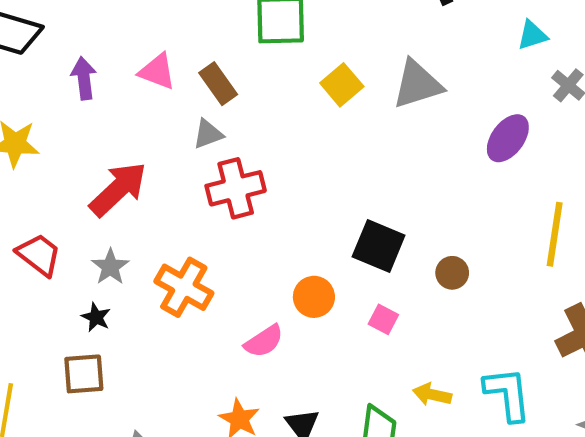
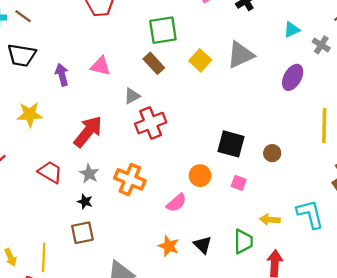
cyan triangle: (532, 35) -> (292, 30), moved
brown rectangle: (218, 84) -> (154, 63), moved

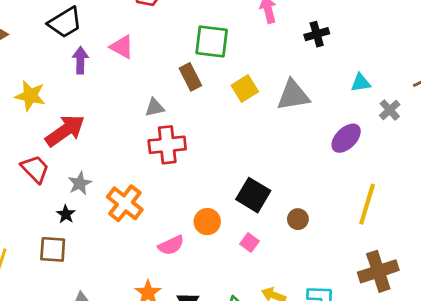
black trapezoid: (22, 55) -> (65, 22), moved, turned -56
pink triangle: (101, 66) -> (122, 47), moved
red arrow: (88, 132) -> (65, 131), moved

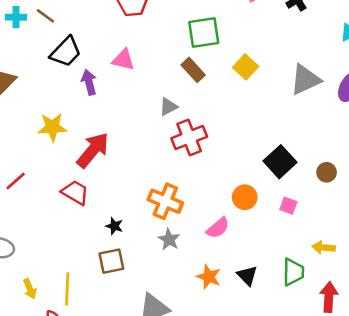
gray triangle: (293, 95) -> (305, 80), moved
gray star: (80, 183) -> (169, 239), moved
black square: (253, 195) -> (280, 162), turned 32

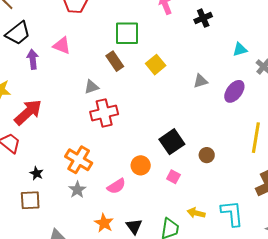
gray triangle: (305, 80) -> (200, 81), size x0.6

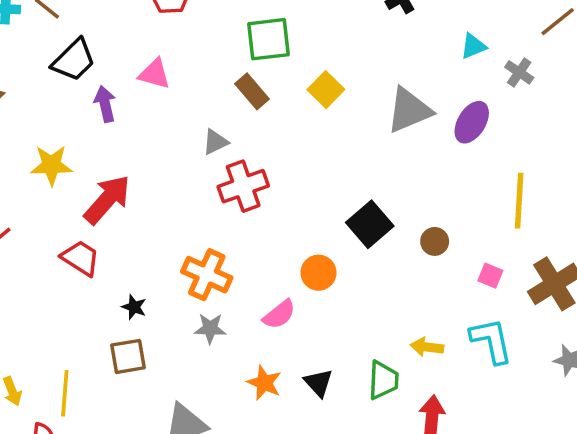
gray triangle: (200, 81) -> (409, 110), size x1.8
pink square: (173, 177) -> (490, 276), moved
gray star: (77, 190) -> (210, 328), turned -30

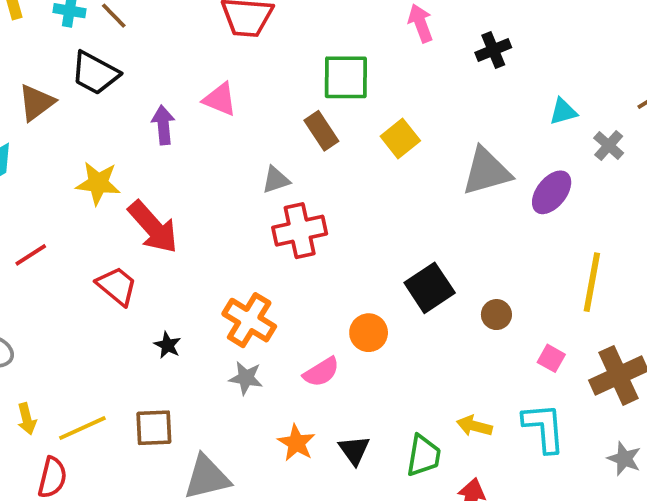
black trapezoid: (74, 60) -> (95, 73), moved, turned 66
red arrow: (107, 199) -> (153, 227), turned 90
brown square: (128, 356) -> (154, 428), moved
yellow line: (65, 393) -> (82, 428), turned 54

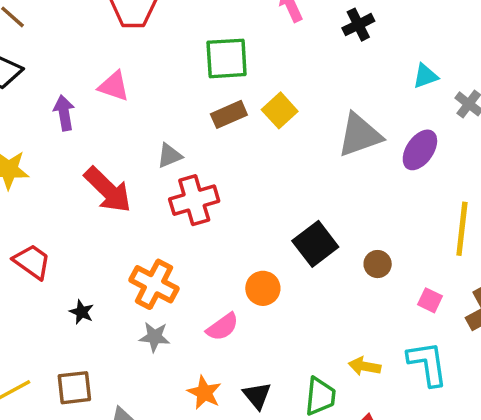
brown rectangle: (321, 131) -> (229, 114), moved, turned -76
red arrow: (153, 227) -> (108, 190), moved

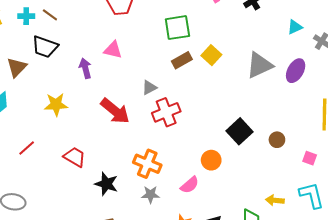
black star: (82, 312) -> (106, 184), size x1.6

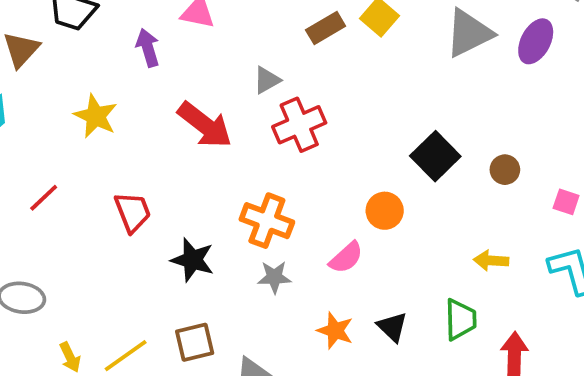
yellow star: (56, 105) -> (96, 116), turned 30
red trapezoid: (75, 157) -> (133, 212), turned 40
yellow arrow: (275, 200) -> (491, 260), moved

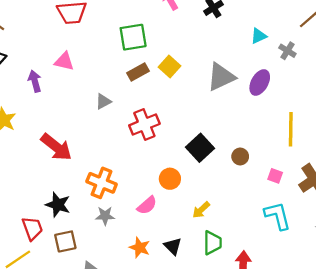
red arrow: (205, 125) -> (56, 147), moved
red cross: (299, 125) -> (144, 125), moved
red trapezoid: (133, 212) -> (32, 228), moved
yellow arrow: (491, 260) -> (201, 210), moved, turned -48
brown square: (195, 342) -> (65, 241), moved

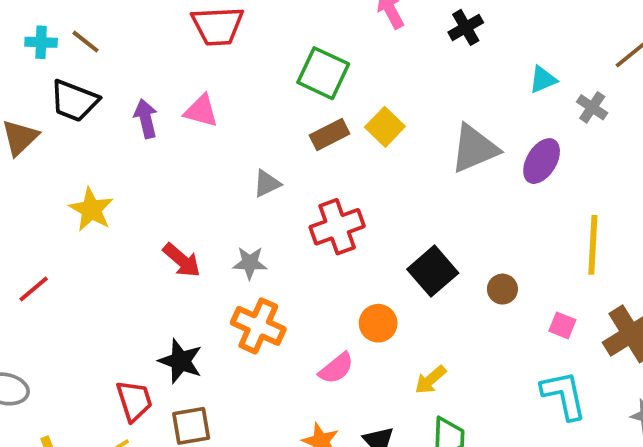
green square: (133, 37) -> (323, 73), turned 32
purple arrow: (35, 81) -> (146, 119), moved
red arrow: (56, 147) -> (182, 260), size x0.7
gray star: (105, 216) -> (250, 263), moved

